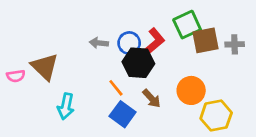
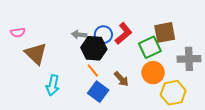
green square: (187, 25) -> (150, 47), moved
gray cross: (235, 44) -> (189, 59), moved, size x1.5
black hexagon: (138, 63) -> (94, 48), moved
pink semicircle: (16, 76) -> (18, 32), moved

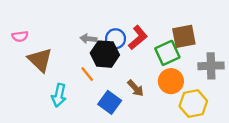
orange line: (93, 70) -> (87, 74), moved

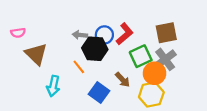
green square: (167, 53) -> (141, 56), moved
gray cross: (211, 66) -> (165, 59), moved, turned -35
yellow hexagon: (193, 104) -> (151, 95), moved

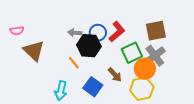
cyan arrow: (53, 86) -> (61, 91), moved

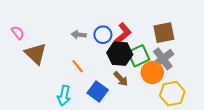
pink semicircle: (17, 31) -> (18, 33), turned -120
black hexagon: (89, 46) -> (120, 54), moved
yellow hexagon: (142, 89) -> (172, 94), moved

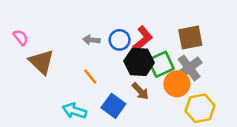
cyan arrow: (64, 96) -> (74, 111), turned 96

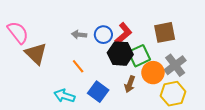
pink semicircle: (21, 37) -> (18, 32), size x1.6
gray cross: (189, 68) -> (175, 65), moved
brown arrow: (140, 91) -> (130, 84), moved, turned 63

